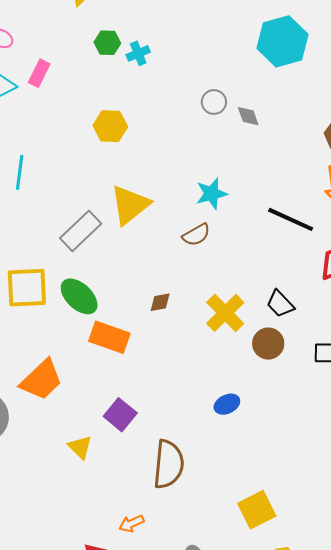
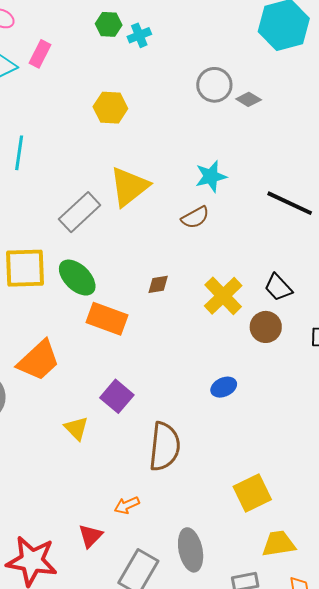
gray circle: (214, 102) -> (214, 85), size x1.4
gray diamond: (248, 116) -> (249, 99), turned -40

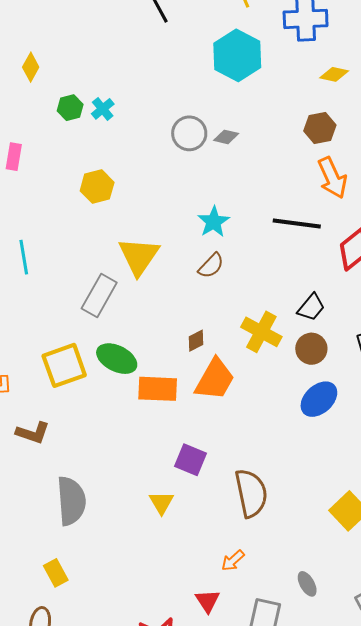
black trapezoid: (278, 287) -> (311, 307), turned -80
orange trapezoid: (39, 360) -> (215, 379), moved
blue ellipse: (224, 387) -> (319, 399), moved, size x1.5
yellow triangle: (76, 428) -> (161, 503), turned 32
gray ellipse: (191, 550) -> (307, 584), size x0.6

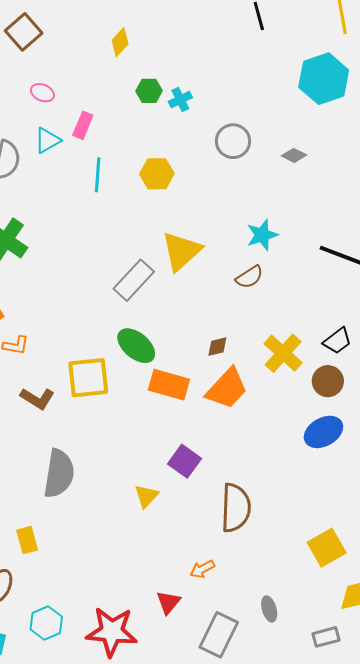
gray circle: (189, 133) -> (233, 141), moved
cyan line: (24, 257) -> (98, 175), moved
yellow square: (64, 365) -> (88, 378), moved

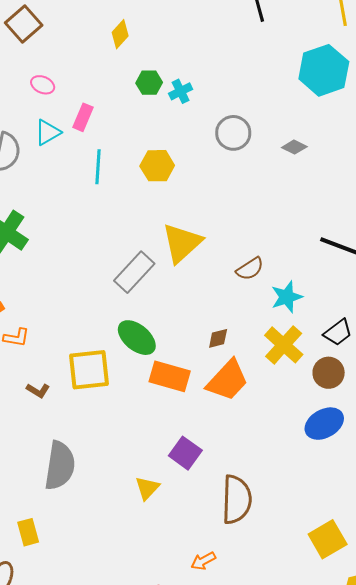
cyan star: (262, 235) -> (287, 297), moved
brown L-shape: (37, 398) -> (38, 390), size x0.7

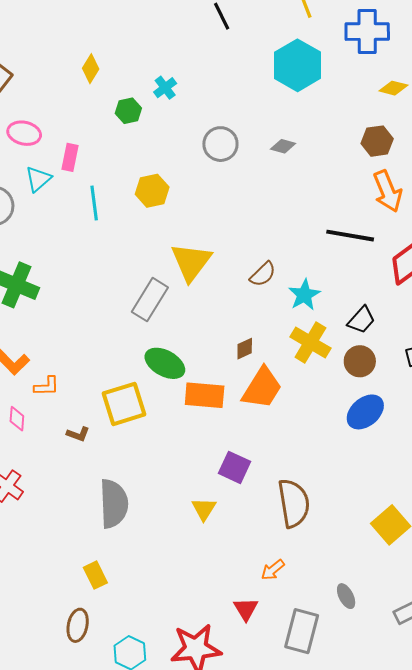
pink ellipse: (43, 85) -> (24, 133), size x1.4
cyan cross: (181, 91) -> (165, 88), moved

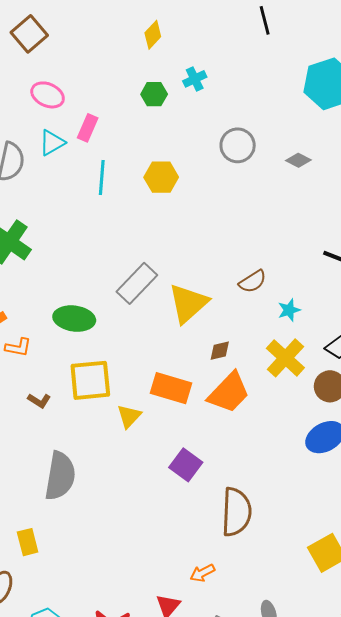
yellow diamond: (91, 69) -> (153, 35), moved
yellow triangle: (191, 262) -> (188, 303), moved
cyan star: (304, 295) -> (289, 310), size x0.7
green ellipse: (165, 363) -> (74, 319), moved, turned -33
yellow triangle: (204, 509) -> (129, 416), moved

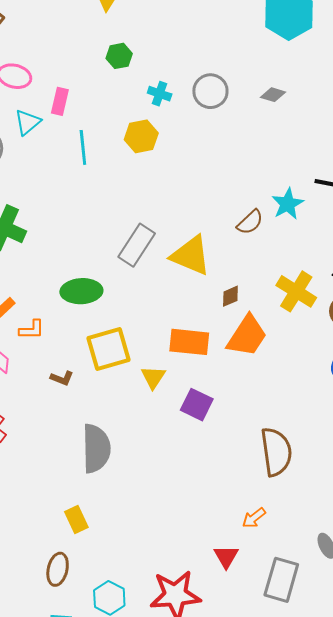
cyan cross: (195, 79) -> (160, 94), moved, turned -35
yellow triangle: (188, 303) -> (191, 255), turned -45
cyan star: (289, 310) -> (288, 204), moved, size x1.4
purple square: (186, 465) -> (197, 405), moved

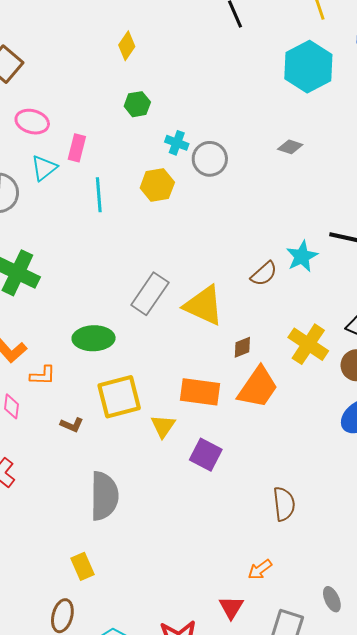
gray circle: (210, 91) -> (210, 159), moved
brown semicircle: (276, 452) -> (284, 504), size x0.7

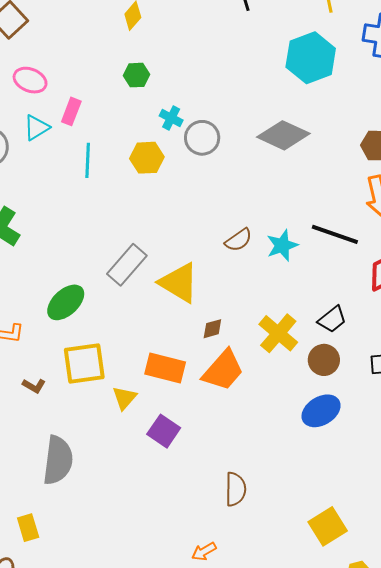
gray diamond: (290, 147) -> (283, 135), size x2.0
brown semicircle: (264, 274) -> (238, 240), moved
green ellipse: (94, 338) -> (66, 302), turned -48

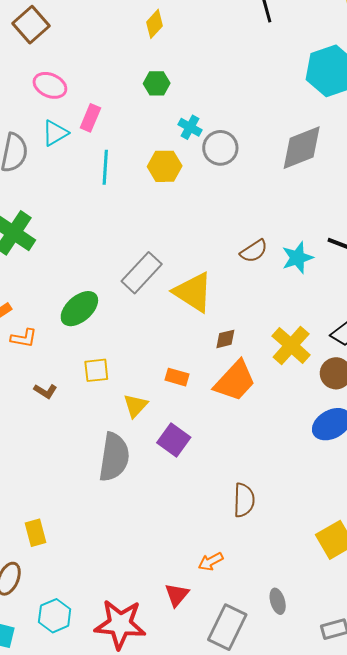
gray diamond: (283, 135) -> (302, 148), turned -48
yellow square: (84, 364) -> (96, 370), size x0.6
orange rectangle: (165, 368) -> (177, 377), size x0.6
gray semicircle: (58, 460) -> (114, 457), moved

